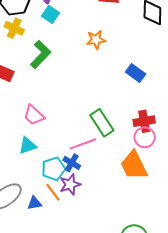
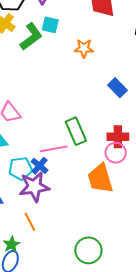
cyan square: (50, 14) -> (50, 25), moved, turned -30
green L-shape: (41, 54) -> (31, 37), moved
purple star: (70, 184) -> (34, 187), size x1.4
orange line: (53, 192) -> (30, 222), moved

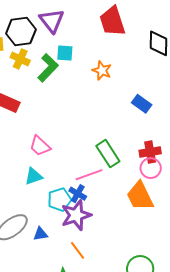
orange star: (84, 48) -> (102, 70), turned 30

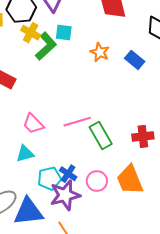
yellow cross: (20, 59) -> (31, 33), moved
blue rectangle: (142, 104) -> (135, 60), moved
pink circle: (151, 168) -> (97, 181), moved
pink line: (89, 175) -> (77, 122), moved
blue triangle: (41, 234) -> (28, 212), size x2.0

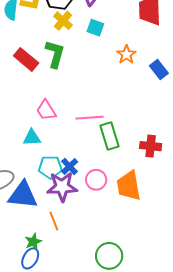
green L-shape: (46, 46) -> (55, 54), moved, turned -44

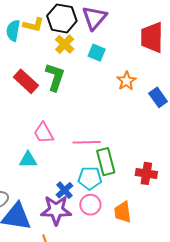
cyan pentagon: (50, 167) -> (90, 178), moved
orange trapezoid: (129, 186) -> (123, 212), size x0.7

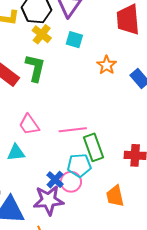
pink circle: (90, 205) -> (71, 182), moved

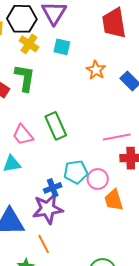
pink line: (73, 130) -> (117, 137), moved
green rectangle: (94, 147) -> (56, 126), moved
blue cross: (55, 180) -> (53, 188), turned 30
pink circle: (71, 182) -> (98, 179), moved

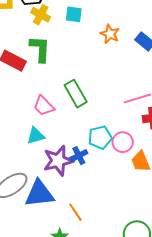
purple star: (48, 209) -> (58, 161), moved

